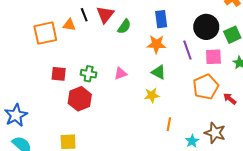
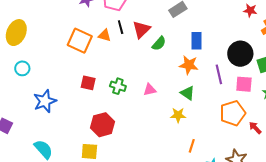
orange square: (45, 33) -> (80, 41), turned 30
red hexagon: (80, 99) -> (103, 125), moved
blue star: (16, 115) -> (45, 101), moved

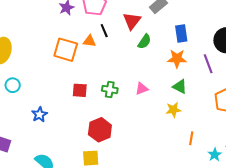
red triangle: (141, 29) -> (132, 21), moved
blue star: (45, 101) -> (39, 114), size x0.7

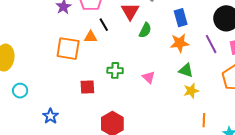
pink triangle: (142, 89) -> (149, 77), turned -48
green cross: (110, 90) -> (115, 70), moved
yellow star: (173, 110) -> (191, 91), moved

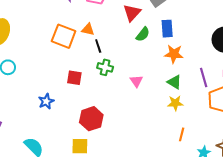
blue rectangle: (181, 18) -> (167, 29), moved
black line: (104, 25) -> (98, 46), moved
purple line: (211, 44) -> (204, 78), moved
blue star: (50, 116) -> (46, 101), moved

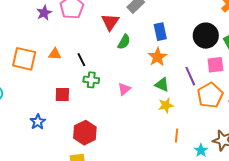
orange triangle: (88, 29) -> (55, 54), moved
blue rectangle: (167, 29) -> (160, 32), moved
orange square: (64, 36) -> (24, 59), moved
orange star: (174, 54) -> (157, 57), turned -30
pink triangle: (136, 81) -> (124, 89), turned 32

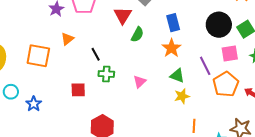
orange triangle: (55, 54) -> (67, 39), moved, turned -40
blue star: (38, 122) -> (34, 104), moved

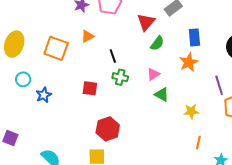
green triangle: (177, 76) -> (162, 94), moved
pink triangle: (140, 82) -> (153, 74), moved

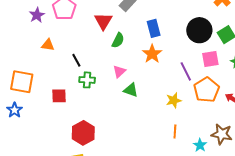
orange triangle: (87, 36) -> (48, 45), turned 48
orange square: (56, 48) -> (22, 82), moved
yellow star: (191, 111) -> (174, 100), moved

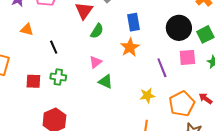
green cross: (87, 80) -> (58, 77), moved
orange pentagon: (207, 90) -> (182, 104), moved

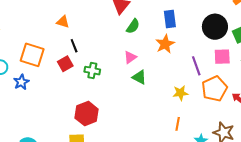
black line: (54, 47) -> (74, 46), moved
red square: (33, 81) -> (65, 64), moved, turned -35
orange pentagon: (182, 104) -> (214, 89), moved

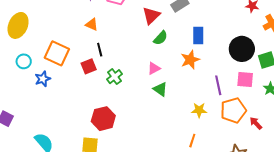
green cross: (92, 71) -> (115, 77), turned 35

